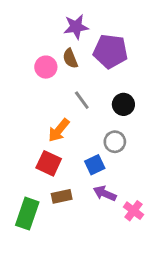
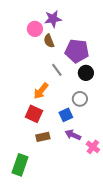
purple pentagon: (111, 51) -> (77, 51), moved
pink circle: (46, 67) -> (35, 29), moved
green rectangle: (27, 214) -> (20, 165), moved

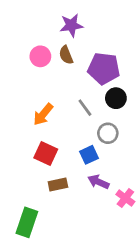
pink circle: (35, 29) -> (40, 56), moved
gray line: (57, 70) -> (85, 108), moved
orange arrow: (41, 91) -> (43, 114), moved

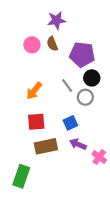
gray circle: (108, 133) -> (85, 97), moved
red square: (46, 153) -> (36, 122), turned -30
brown rectangle: (58, 185) -> (46, 146), size x1.5

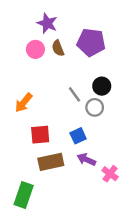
purple star: (57, 20) -> (47, 23), moved, turned 30
purple pentagon: (82, 54) -> (91, 42), moved
orange arrow: (34, 91) -> (24, 103), moved

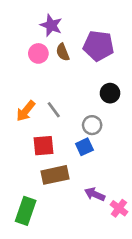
gray line: (75, 94) -> (54, 110), moved
gray circle: (95, 107) -> (92, 125), moved
purple arrow: (86, 159) -> (95, 194), moved
pink cross: (110, 174) -> (119, 208), moved

